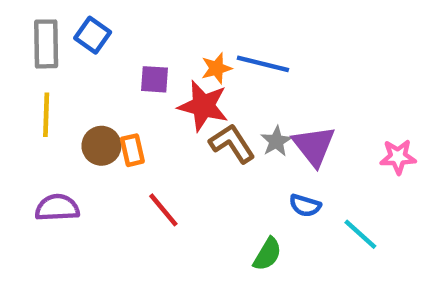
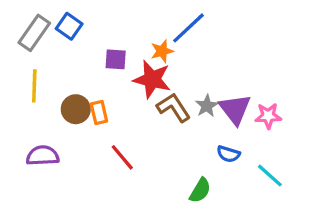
gray rectangle: (46, 44) -> (34, 33), turned 36
blue line: (263, 64) -> (189, 28), moved, turned -57
pink star: (398, 157) -> (268, 116), moved

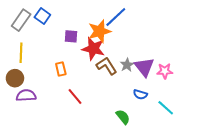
orange star: (162, 51) -> (100, 31), size x1.6
brown circle: (76, 109) -> (15, 78), moved
green semicircle: (200, 190) -> (123, 117), turned -70

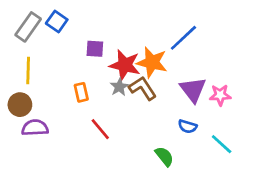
blue line: (116, 17) -> (183, 38), moved
orange star: (100, 31) -> (152, 62), moved, turned 30
gray star: (127, 65) -> (119, 87), moved

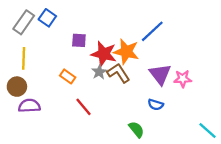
orange rectangle: (81, 92) -> (68, 76), turned -42
cyan line: (222, 144) -> (207, 131), moved

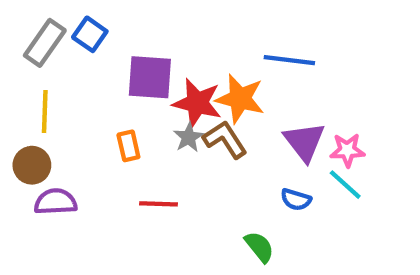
blue line: (152, 31) -> (289, 60), turned 50
purple square: (79, 40) -> (150, 77), size x1.6
orange rectangle: (68, 76) -> (128, 146), turned 42
red line: (83, 107) -> (159, 204), turned -48
cyan line: (207, 131) -> (345, 185), moved

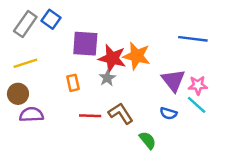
blue line: (289, 60) -> (193, 39), moved
yellow line: (45, 112) -> (25, 63), turned 70
brown L-shape: (225, 139) -> (121, 113), moved

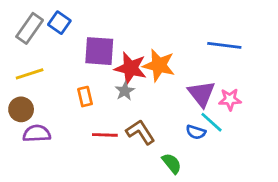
cyan line: (197, 105) -> (211, 122), moved

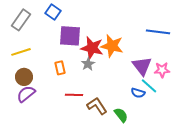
blue square: (59, 23) -> (53, 12), moved
brown circle: (21, 109) -> (24, 77), moved
brown L-shape: (140, 132) -> (97, 106), moved
purple semicircle: (37, 134) -> (26, 94), turned -36

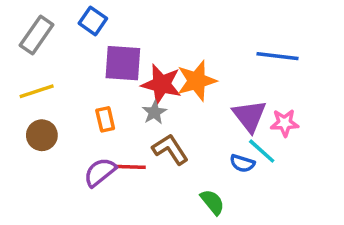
orange star: (112, 46) -> (197, 81), turned -30
purple semicircle: (26, 94) -> (100, 172), moved
brown L-shape: (97, 106) -> (170, 149), moved

